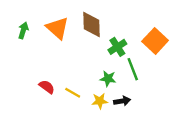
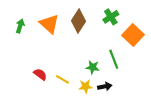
brown diamond: (92, 24) -> (79, 21), turned 35
green cross: (117, 47) -> (111, 17), moved

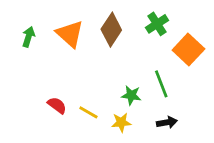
black arrow: (105, 86) -> (167, 122), moved

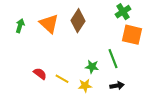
green cross: (157, 24) -> (123, 12), moved
orange square: (188, 50) -> (132, 35), turned -30

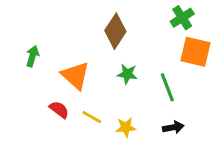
orange triangle: (49, 24) -> (75, 75), moved
green arrow: (20, 26) -> (32, 56), moved
green star: (92, 67) -> (127, 74), moved

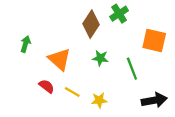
green cross: (182, 18) -> (119, 14), moved
black arrow: (173, 127) -> (154, 100), moved, size x1.5

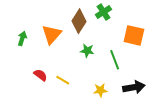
orange triangle: (59, 59) -> (52, 34), moved, turned 30
yellow star: (99, 100) -> (100, 90), moved

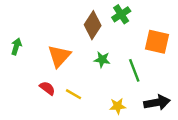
orange triangle: (52, 34) -> (59, 56), moved
green arrow: (22, 38) -> (16, 46), moved

